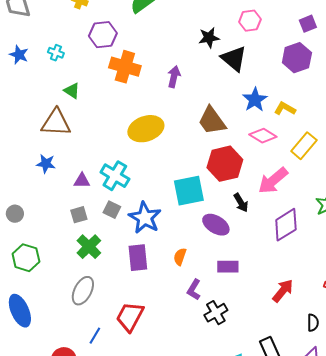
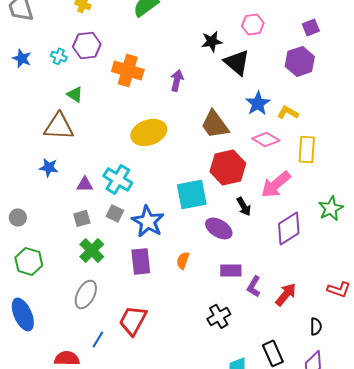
purple hexagon: (103, 35) -> (87, 45), moved
yellow rectangle: (304, 146) -> (307, 149), turned -36
purple L-shape: (194, 290) -> (254, 286), moved

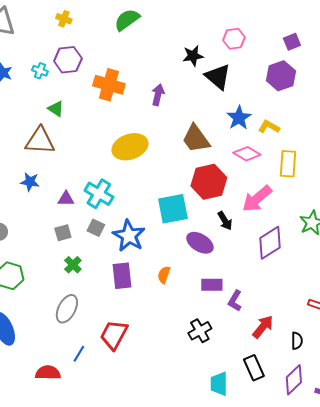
green cross: (92, 250) -> (73, 265), size x0.7
red arrow: (286, 294) -> (263, 327), moved

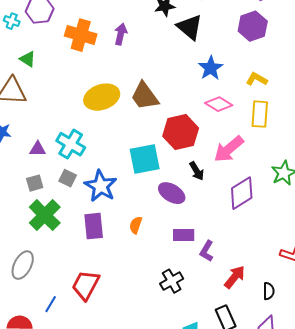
purple arrow: (158, 95) -> (121, 34), moved
yellow L-shape: (269, 127) -> (257, 79), moved
brown trapezoid: (196, 139) -> (145, 96), moved
green cross: (73, 265) -> (45, 215), size x1.8
gray ellipse: (67, 309) -> (23, 265), moved

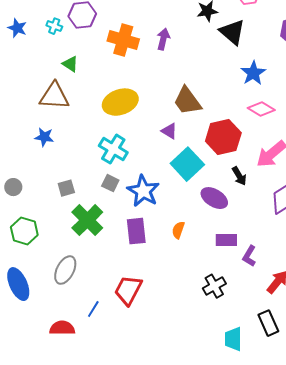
yellow ellipse: (102, 97) -> (120, 102), moved
purple triangle: (38, 149) -> (169, 131), moved, turned 30
cyan square: (145, 159) -> (187, 164), turned -32
gray square: (35, 183) -> (66, 188), moved

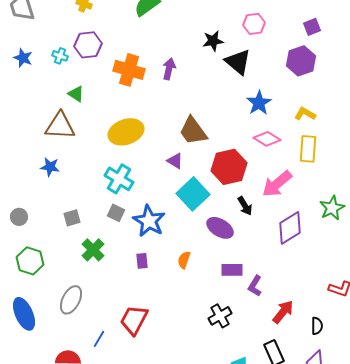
green cross: (87, 220) -> (93, 250), size x0.7
purple rectangle: (136, 231) -> (142, 261), size x0.6

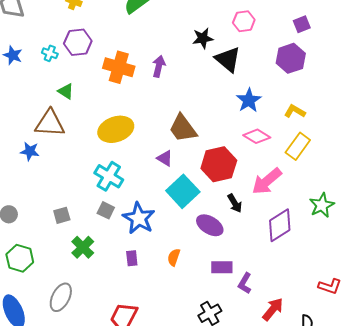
yellow rectangle: (308, 149) -> (298, 146), turned 32
blue star: (50, 167) -> (30, 151), moved

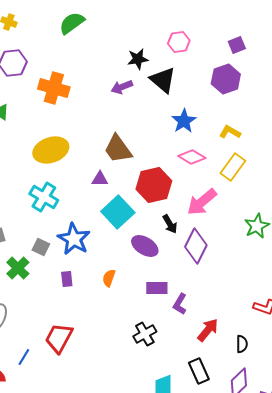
purple arrow: (159, 66) -> (122, 87), moved, turned -125
purple triangle: (165, 158) -> (100, 179), turned -30
gray square: (106, 210) -> (41, 247), moved
purple diamond: (280, 225) -> (196, 246), moved, turned -32

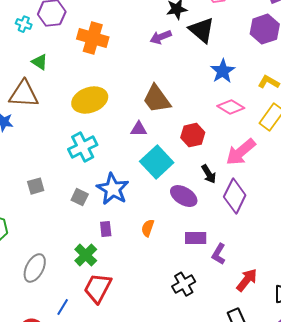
red hexagon: (154, 185) -> (193, 135), size x0.7
cyan cross: (44, 197) -> (83, 147), turned 32
green cross: (18, 268) -> (86, 255), moved

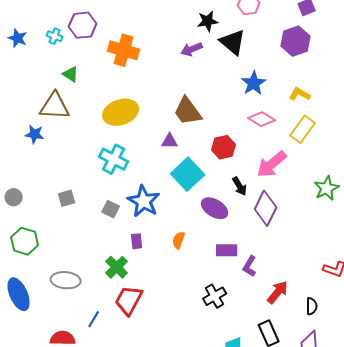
cyan cross: (83, 147) -> (114, 159), turned -36
gray ellipse: (35, 268) -> (66, 280), turned 68

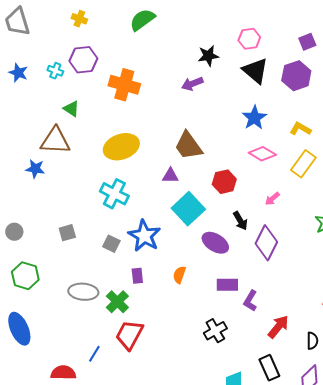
black triangle: (233, 42) -> (255, 71), moved
pink arrow: (272, 164) -> (272, 199), size x0.5
gray ellipse: (66, 280) -> (83, 292), moved

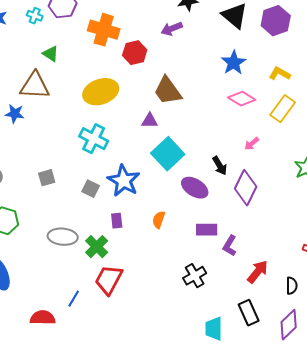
red hexagon: (224, 182) -> (135, 53), moved

